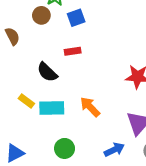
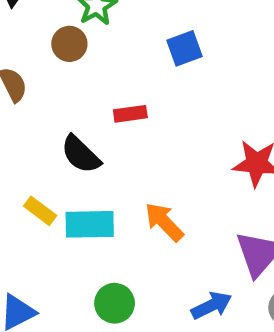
blue square: (76, 18) -> (184, 48), moved

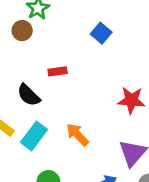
blue square: (184, 48) -> (101, 33), moved, turned -30
cyan rectangle: (90, 224) -> (34, 136), turned -52

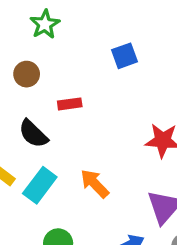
brown circle: (22, 31) -> (27, 74), moved
blue square: (101, 33) -> (124, 56), turned 30

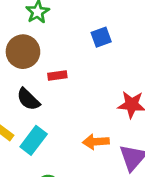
brown circle: (27, 74) -> (23, 52), size x1.6
orange arrow: (95, 184) -> (96, 142), moved, turned -50

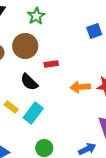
blue square: (101, 37) -> (94, 31), moved
orange arrow: (96, 142) -> (80, 87), moved

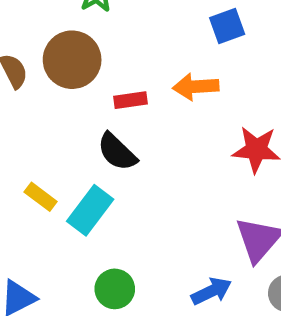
black semicircle: (29, 82) -> (117, 152), moved
orange arrow: (80, 87) -> (196, 87), moved

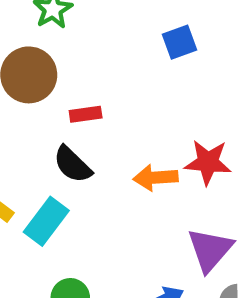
orange arrow: (196, 87) -> (155, 178), moved

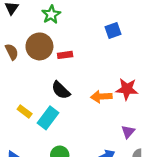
red rectangle: (86, 114) -> (65, 55), moved
purple triangle: (210, 250) -> (128, 132), size x0.6

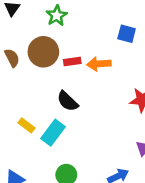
blue square: (113, 30) -> (127, 34), turned 35
orange arrow: (101, 97) -> (99, 64), moved

